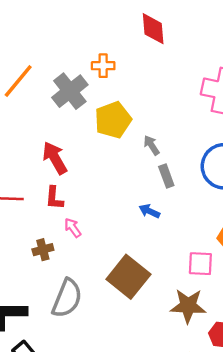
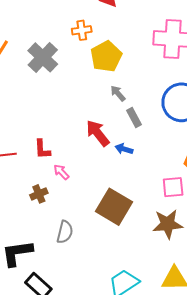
orange cross: (103, 66) -> (82, 30), moved
yellow pentagon: (113, 120) -> (106, 56), moved
red arrow: (55, 158) -> (98, 133), moved
gray semicircle: (67, 298) -> (65, 232), size x0.7

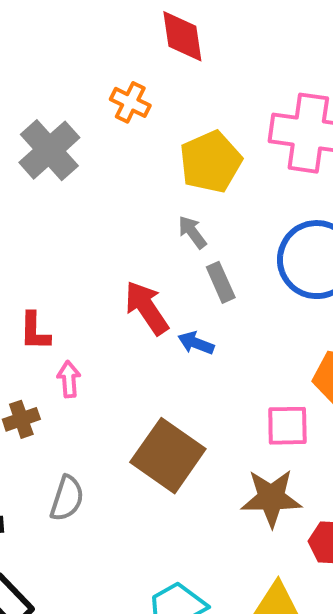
orange cross: (82, 30) -> (130, 102), turned 30
yellow pentagon: (106, 56) -> (211, 162), moved
pink arrow: (61, 172) -> (69, 379), turned 36

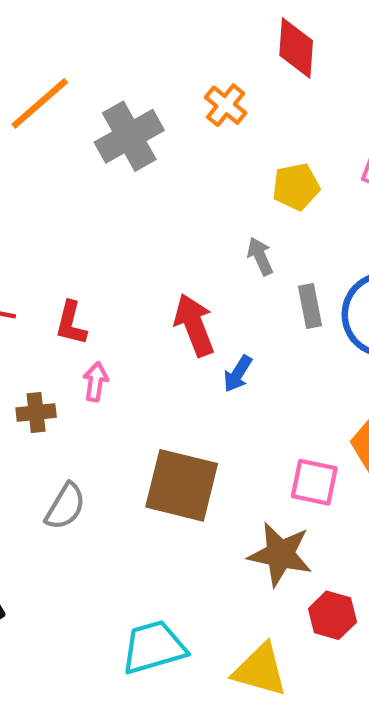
yellow pentagon: (211, 162) -> (296, 187), size x0.7
gray rectangle: (221, 282) -> (310, 306), moved
blue arrow: (196, 343) -> (238, 374), turned -92
brown square: (168, 456) -> (182, 485), turned -34

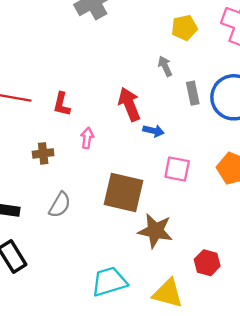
blue arrow: (238, 374) -> (154, 131), turned -108
pink arrow: (96, 382) -> (87, 138), moved
pink square: (314, 482) -> (177, 169), moved
brown star: (280, 554) -> (155, 231), moved

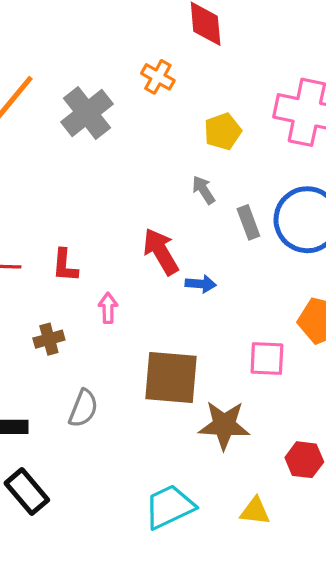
pink square: (177, 169) -> (267, 359), moved
yellow triangle: (168, 293) -> (255, 511), size x0.7

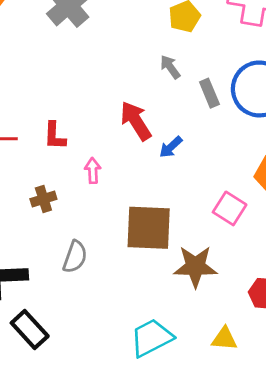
blue arrow: (201, 284) -> (171, 147), turned 135
pink square: (267, 359) -> (230, 208), turned 32

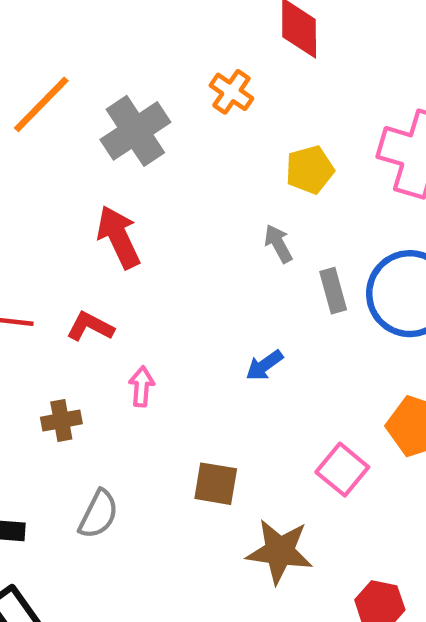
red arrow: (136, 121) -> (119, 237), moved
red L-shape: (55, 136) -> (90, 327), turned 108
brown square: (149, 228) -> (216, 484), size x0.6

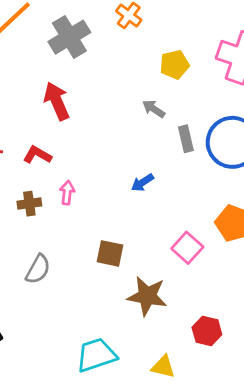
gray arrow: (278, 244) -> (154, 109), turned -30
brown cross: (61, 420) -> (29, 204), moved

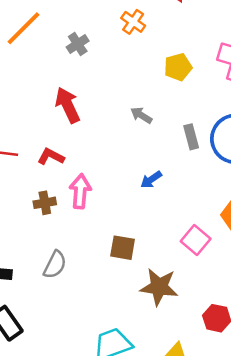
gray cross: (69, 37) -> (78, 44), size x0.6
gray arrow: (154, 109) -> (141, 115), moved
pink arrow: (67, 193) -> (80, 191), size x1.5

